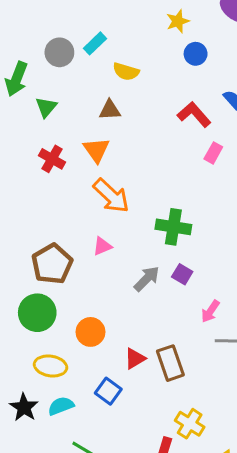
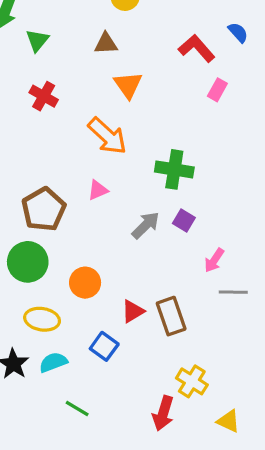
orange triangle: (96, 150) -> (128, 85), moved

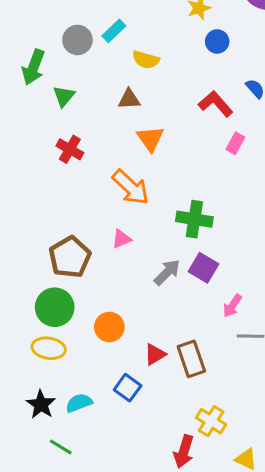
purple square: (184, 220) -> (203, 268), size x1.4
yellow ellipse: (42, 319) -> (49, 348), moved
green line: (77, 408) -> (61, 447), moved

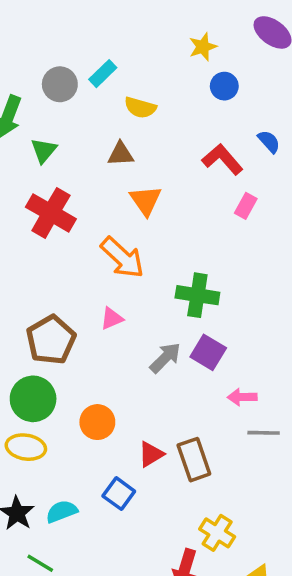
red cross: (70, 149) -> (51, 213), size x1.5
pink arrow: (232, 306) -> (242, 397), turned 55

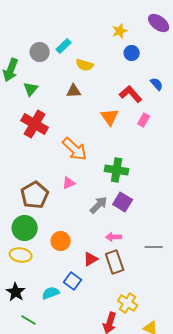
orange triangle: (146, 200) -> (110, 117), moved
pink arrow: (242, 397) -> (114, 237), moved
cyan semicircle: (62, 511) -> (51, 293), moved

